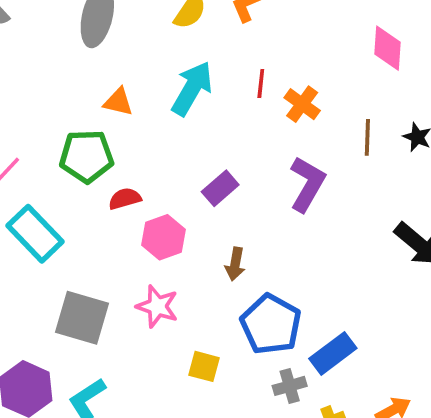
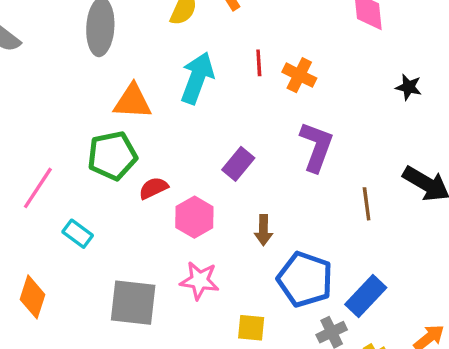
orange triangle: (118, 102) -> (133, 102), size x1.4
brown line: (367, 137) -> (367, 204), moved
cyan rectangle: (35, 234) -> (78, 234), size x0.6

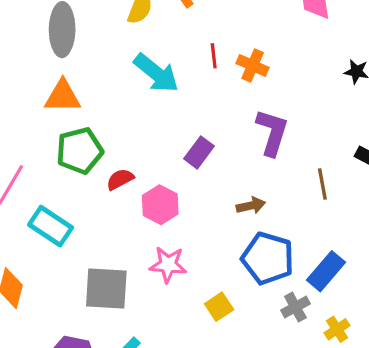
cyan arrow: (197, 78) -> (156, 73), turned 111
orange triangle: (133, 102) -> (63, 96), moved
brown arrow: (263, 230) -> (251, 206), moved, turned -100
cyan rectangle: (78, 234) -> (51, 226), size x1.5
yellow square: (251, 328) -> (219, 307), turned -36

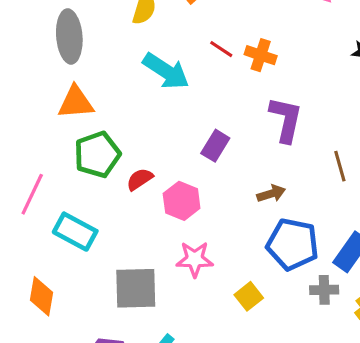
red line: (214, 56) -> (221, 49), turned -45
gray cross: (295, 307) -> (324, 290), turned 32

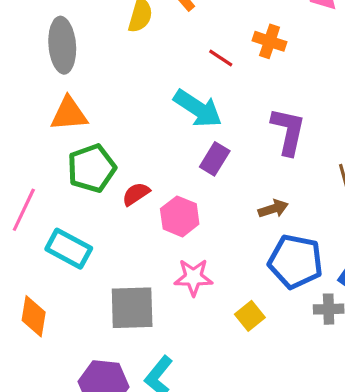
orange cross: (261, 55) -> (270, 41), moved
cyan arrow: (166, 71) -> (198, 108), moved

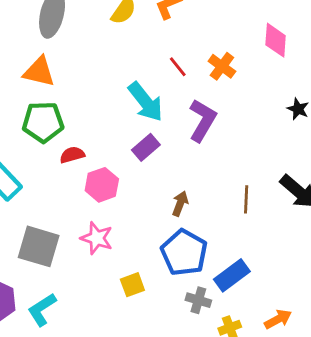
purple L-shape: (288, 131) -> (202, 120), moved
brown arrow: (273, 209) -> (180, 204), turned -70

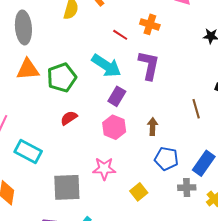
green pentagon: (43, 122) -> (62, 78), moved
pink hexagon: (102, 185) -> (114, 127), moved
blue pentagon: (184, 253) -> (166, 159), size x0.7

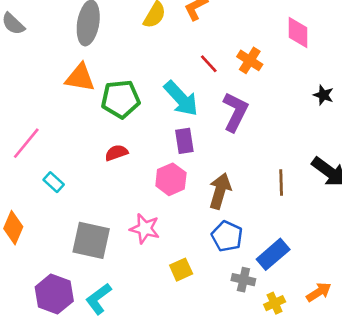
purple rectangle: (117, 96) -> (184, 141), turned -54
brown arrow: (153, 127) -> (220, 191), size x1.5
cyan rectangle: (28, 152) -> (54, 182), size x0.6

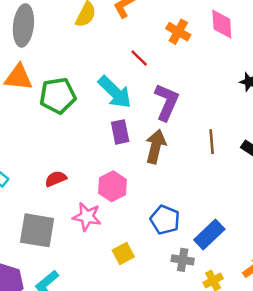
orange cross: (250, 60) -> (178, 32), moved
red semicircle: (116, 153) -> (56, 179), moved
pink hexagon: (171, 179) -> (113, 186), moved
brown line: (281, 183) -> (212, 142), moved
brown arrow: (220, 191) -> (156, 146), moved

